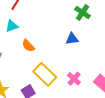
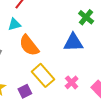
blue triangle: (72, 39) -> (73, 42), size x1.5
orange semicircle: (28, 46) -> (29, 45), size x1.6

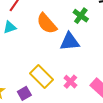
orange semicircle: (29, 45) -> (47, 23), moved

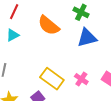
blue triangle: (70, 42) -> (87, 38), moved

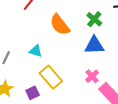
cyan triangle: (13, 35) -> (36, 51), moved, turned 32
pink cross: (81, 79) -> (92, 76), moved

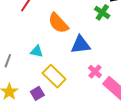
green cross: (94, 19) -> (102, 12), moved
blue triangle: (94, 45) -> (81, 45), moved

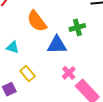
green cross: (102, 12) -> (77, 27), moved, turned 35
yellow rectangle: (54, 76) -> (28, 74), size x0.7

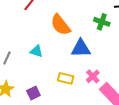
green cross: (77, 27) -> (102, 22), moved, turned 35
yellow rectangle: (28, 74) -> (66, 78), moved, turned -35

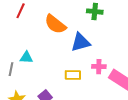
cyan triangle: (36, 51) -> (26, 57), moved
pink cross: (93, 76) -> (99, 67), turned -32

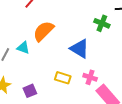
orange semicircle: (55, 24) -> (43, 31), moved, turned 80
blue triangle: (81, 42) -> (80, 49), turned 30

